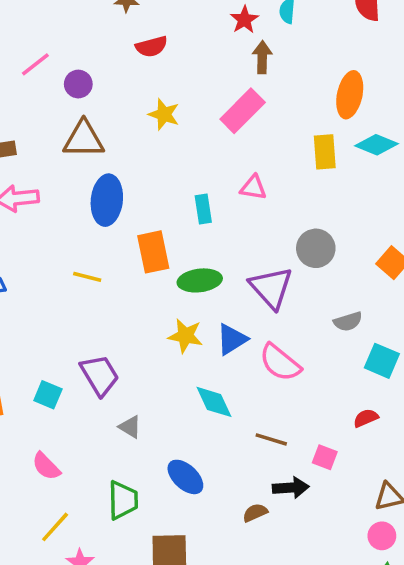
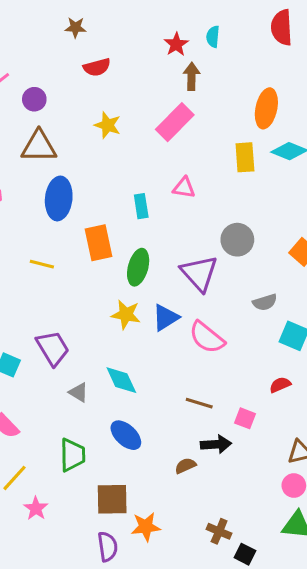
green ellipse: (200, 280) -> (138, 267), turned -68
cyan diamond: (214, 402) -> (121, 380), moved

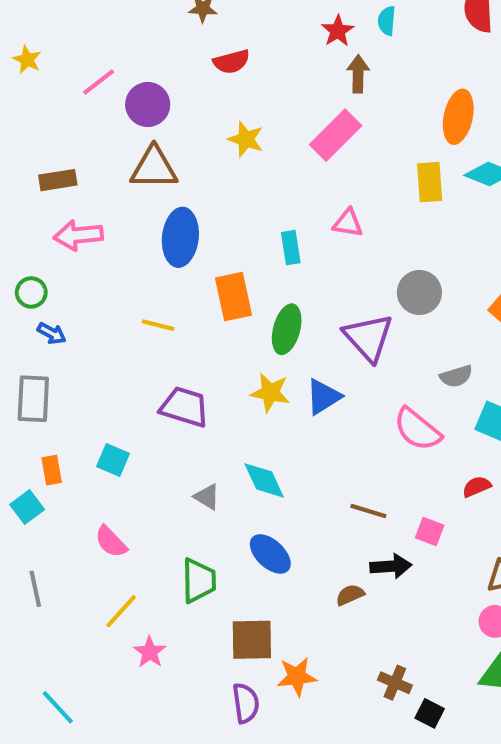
purple circle: (34, 99) -> (148, 104), size x1.4
pink semicircle: (207, 337) -> (417, 429), moved
purple trapezoid: (53, 348) -> (184, 407), moved, turned -42

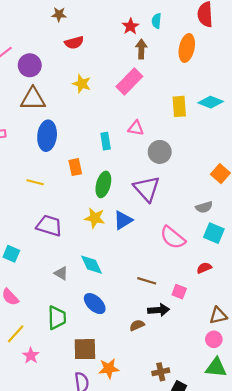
orange ellipse: (458, 117) -> (187, 48), moved
gray circle: (419, 292) -> (160, 152), moved
orange rectangle: (234, 297) -> (75, 167), size x0.7
gray semicircle: (456, 376) -> (204, 207), moved
brown cross: (395, 683) -> (161, 372), turned -35

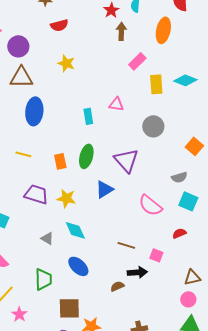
pink rectangle: (129, 82) -> (137, 61), moved, size x0.7
gray circle: (160, 152) -> (153, 126), moved
orange rectangle: (75, 167) -> (60, 161), moved
yellow star: (95, 218) -> (66, 198), moved

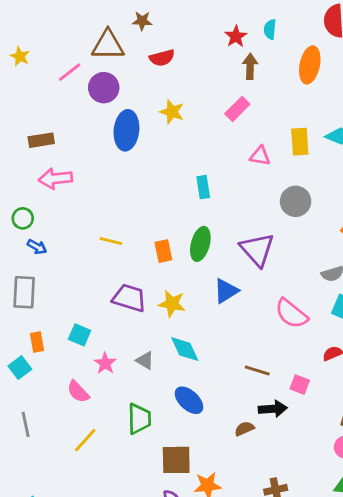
pink rectangle: (137, 61) -> (237, 109), moved
brown triangle: (21, 77) -> (108, 45), moved
pink triangle: (116, 104) -> (260, 156), moved
blue ellipse: (34, 111) -> (126, 130), moved
pink star: (19, 314) -> (105, 363), moved

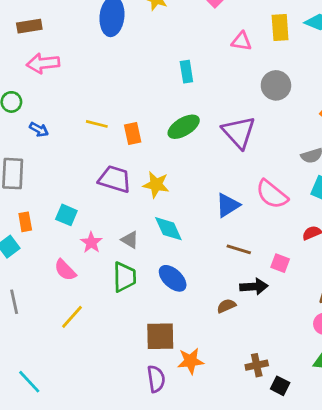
green ellipse: (200, 244) -> (184, 127), turned 44
blue arrow: (37, 247) -> (39, 129), moved
orange rectangle: (163, 251) -> (133, 134), moved
blue triangle: (226, 291) -> (228, 205), moved
green trapezoid: (139, 419) -> (124, 277), moved

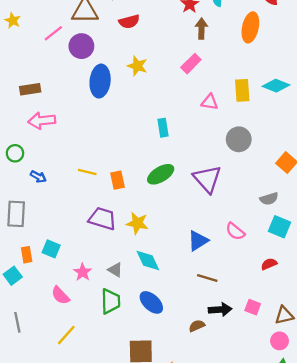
pink semicircle: (272, 194) -> (235, 231), size x0.7
cyan square: (66, 215) -> (51, 249), moved
pink square: (280, 263) -> (253, 307), moved

